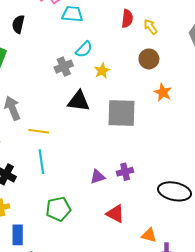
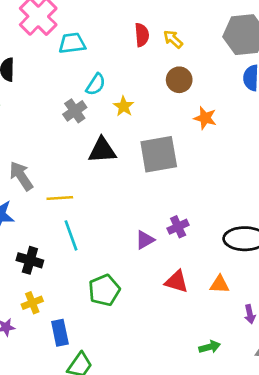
orange triangle: (149, 235) -> (220, 284), moved

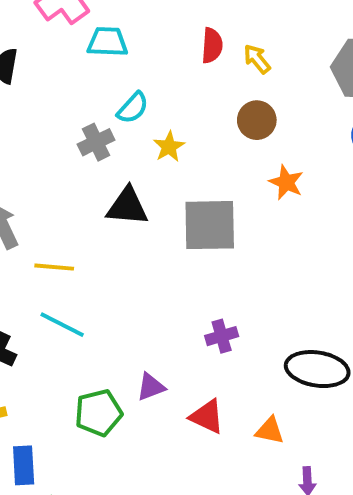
cyan line: (71, 235) -> (62, 325), turned -52
purple triangle: (145, 240) -> (151, 387), moved

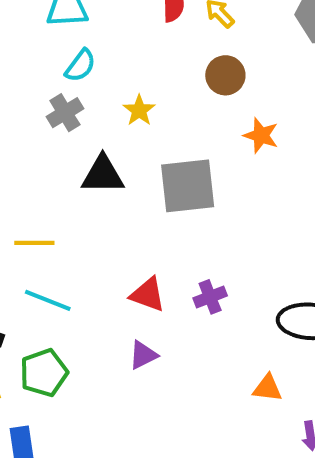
cyan semicircle: (133, 108) -> (80, 66), moved
green pentagon: (98, 413) -> (44, 373), moved
red triangle: (207, 417) -> (148, 295), moved

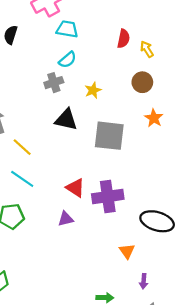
yellow line: (34, 243) -> (22, 147), turned 30
purple cross: (210, 297) -> (108, 197), size x1.8
orange triangle: (268, 388) -> (127, 251), turned 35

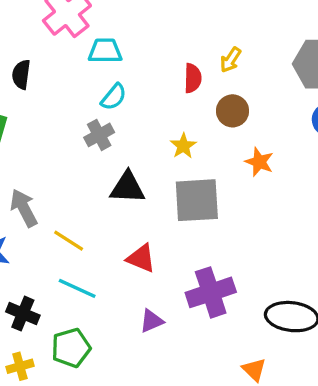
red semicircle: (124, 39) -> (193, 78), moved
yellow arrow: (147, 49) -> (231, 60), turned -105
yellow star: (93, 90) -> (183, 146), moved
red triangle: (75, 188) -> (141, 258), moved
purple triangle: (66, 219) -> (152, 321), moved

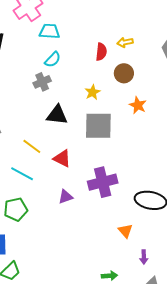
yellow arrow: (231, 60) -> (125, 42), turned 42
yellow line: (69, 241) -> (32, 146), moved

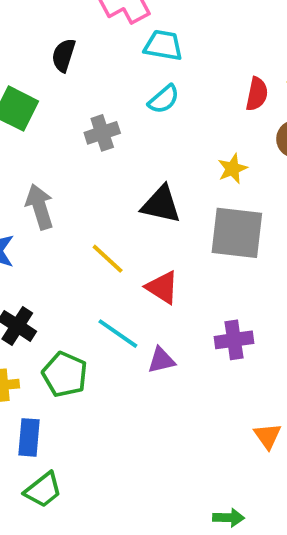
gray cross: (42, 82) -> (102, 133), moved
cyan line: (22, 174) -> (118, 334), moved
purple cross: (103, 182) -> (234, 340), size x0.7
green pentagon: (16, 209) -> (65, 374), turned 30

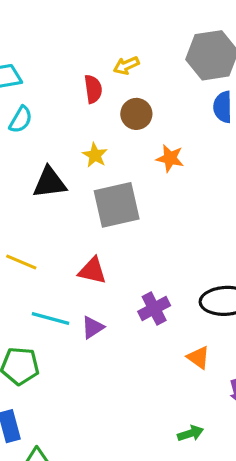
black triangle: (161, 204) -> (50, 183), moved
red triangle: (162, 287) -> (92, 271), moved
purple cross: (234, 340) -> (154, 309), moved

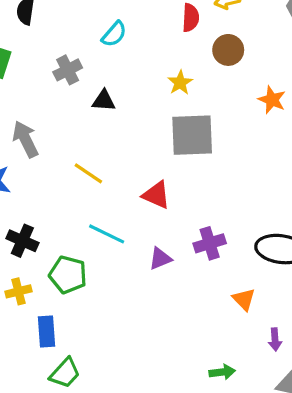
orange star: (170, 158) -> (272, 100), moved
black triangle: (50, 183) -> (104, 101), moved, size x0.7
purple triangle: (93, 327) -> (160, 258), moved

